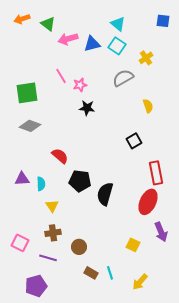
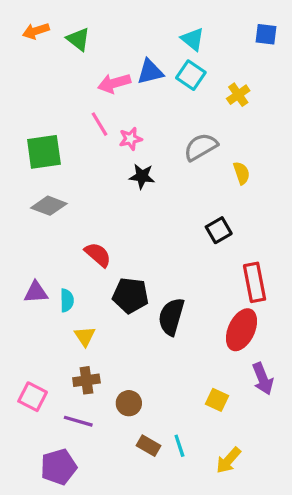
pink arrow: (68, 39) -> (114, 83), moved
gray semicircle: (123, 78) -> (201, 147), moved

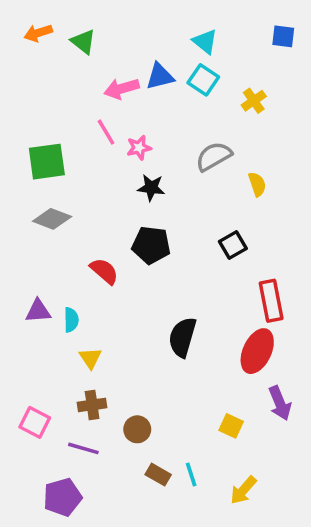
black pentagon: (130, 295) -> (151, 245), moved

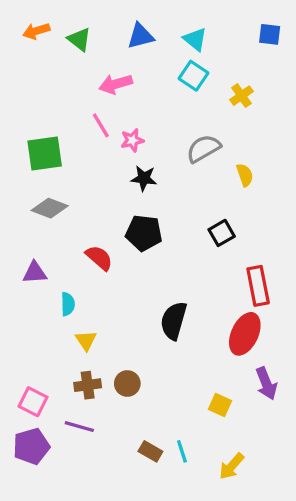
blue triangle: (160, 76) -> (141, 36), moved
purple triangle: (38, 311) -> (35, 273), moved
brown circle: (137, 429) -> (127, 384), moved
purple pentagon: (62, 497) -> (31, 446), moved

